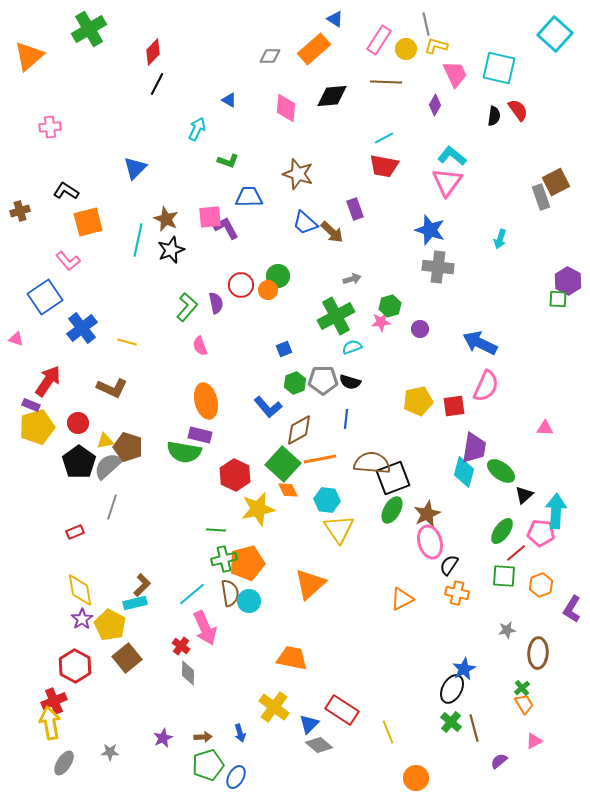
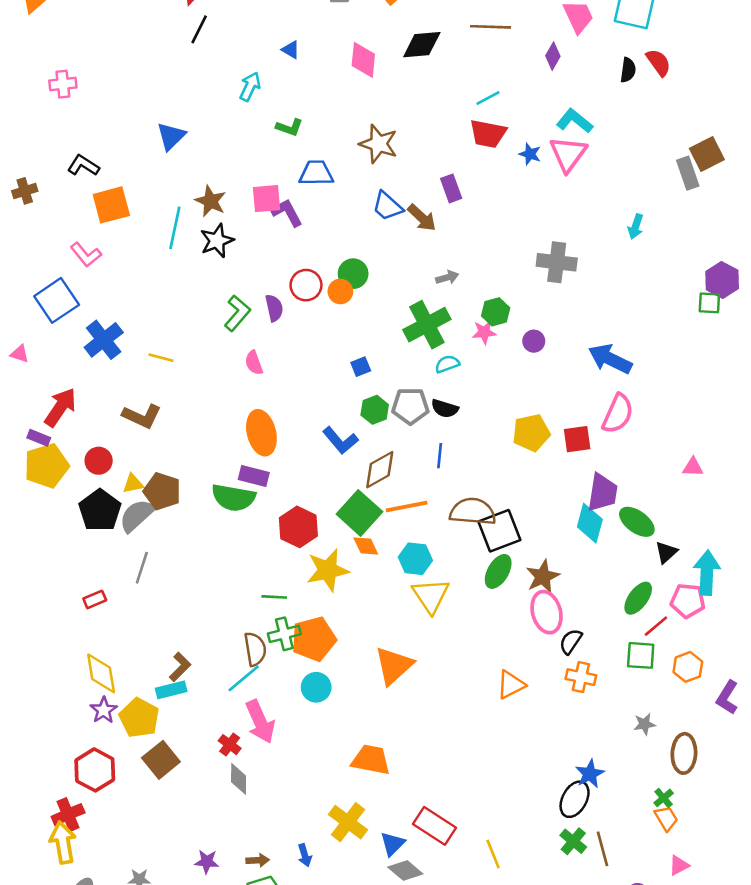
blue star: (430, 230) -> (530, 154), moved, size x0.6
brown semicircle: (230, 593) -> (255, 649), moved
purple star: (163, 738) -> (207, 862), turned 30

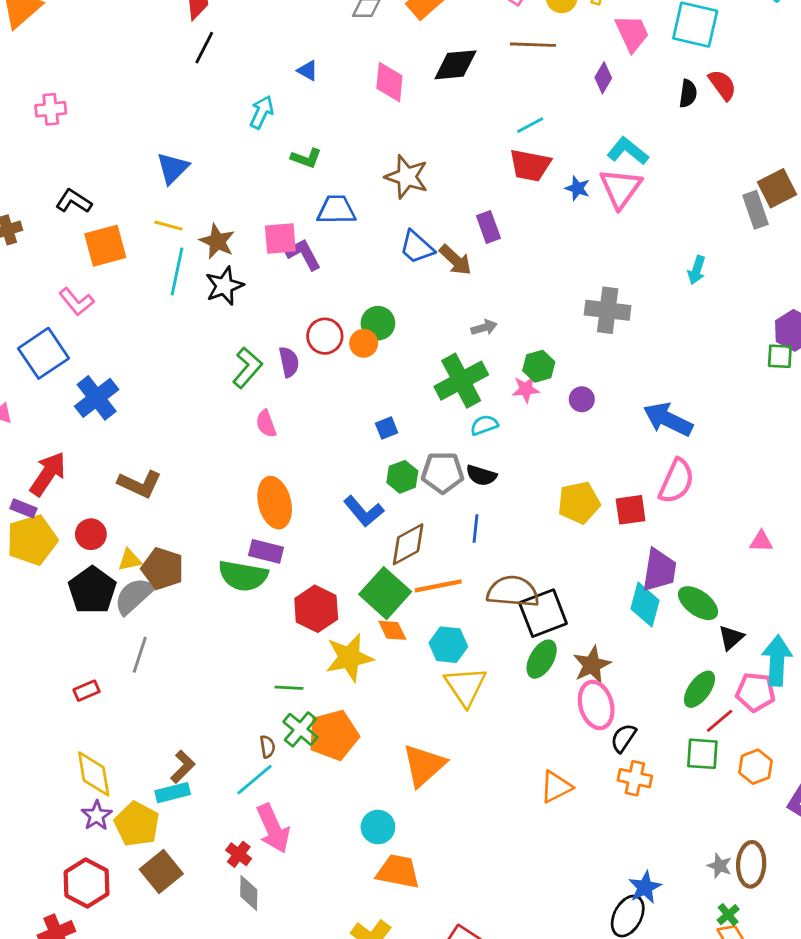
yellow line: (161, 358) -> (168, 226), moved
green cross: (284, 634) -> (300, 729), turned -36
brown semicircle: (255, 649) -> (267, 747), size x0.6
cyan circle: (316, 687) -> (378, 827), moved
gray star: (645, 724) -> (720, 866), moved, turned 30

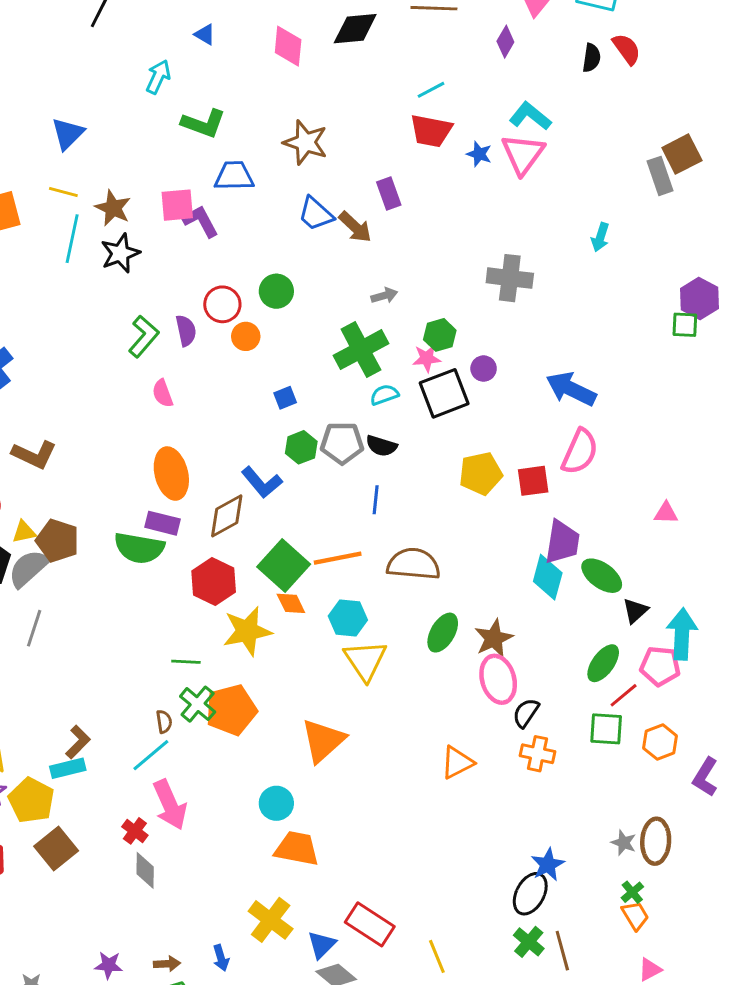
green L-shape: (306, 158) -> (203, 123), size x1.4
orange circle: (364, 343) -> (246, 336), moved
brown diamond: (408, 544) -> (227, 516), moved
black square: (543, 613) -> (444, 393), moved

